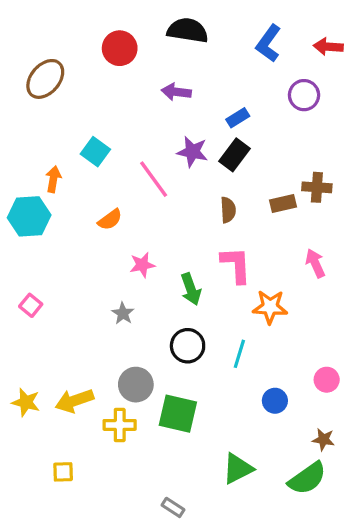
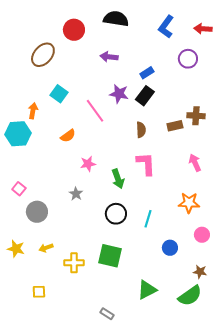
brown ellipse: (45, 79) -> (43, 55), moved
orange star: (270, 307) -> (189, 203), moved
gray circle: (136, 385) -> (37, 212), moved
yellow arrow: (74, 401) -> (46, 248), size x0.6

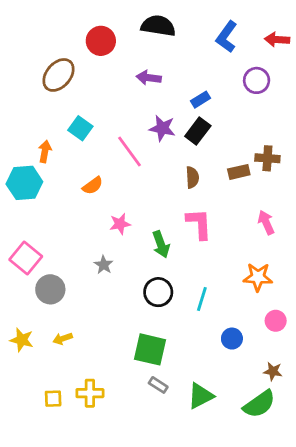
pink square: (19, 189) -> (26, 258), size x1.6
yellow cross: (74, 263) -> (90, 393), moved
gray rectangle: (107, 314) -> (158, 385), moved

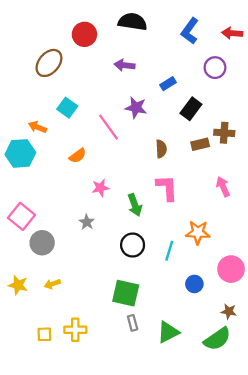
black rectangle: (198, 131) -> (191, 109), moved
orange arrow: (45, 151) -> (38, 127), turned -78
orange star: (258, 277) -> (198, 232), moved
pink circle: (276, 321) -> (231, 269), size x1.5
gray rectangle: (158, 385) -> (133, 323), turned 42

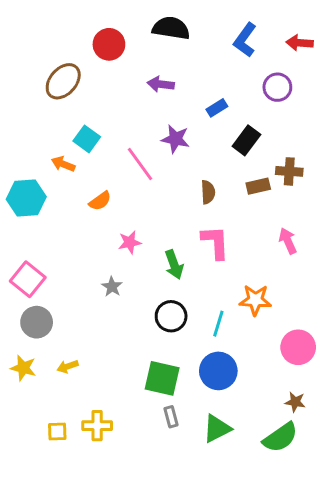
orange arrow: (38, 127) -> (63, 164), moved
gray circle: (42, 243) -> (37, 322), moved
blue circle: (194, 284) -> (218, 371), moved, size x1.6

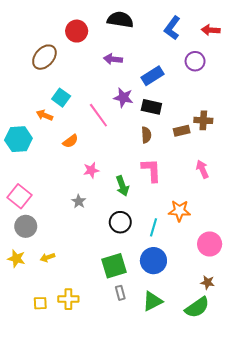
blue rectangle: (217, 108) -> (152, 76), size x1.5
black rectangle: (246, 140) -> (151, 107), moved, turned 66
green square: (162, 378) -> (114, 266), turned -30

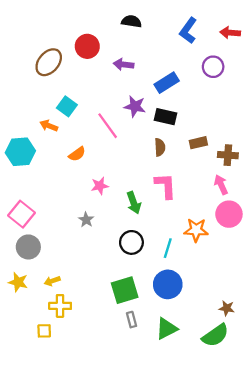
black semicircle: (120, 20) -> (131, 21), size x0.7
red circle: (77, 31) -> (87, 46), moved
brown cross: (203, 120) -> (228, 155), moved
pink circle: (210, 244) -> (229, 214), moved
yellow cross: (68, 299) -> (60, 306), moved

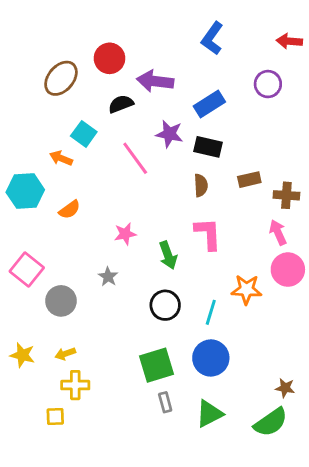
black semicircle: (131, 21) -> (121, 104), moved, turned -30
blue L-shape: (188, 30) -> (212, 38), moved
purple arrow: (124, 64) -> (155, 81), size x1.4
orange semicircle: (77, 154) -> (70, 210), moved
gray circle: (28, 247) -> (61, 301), moved

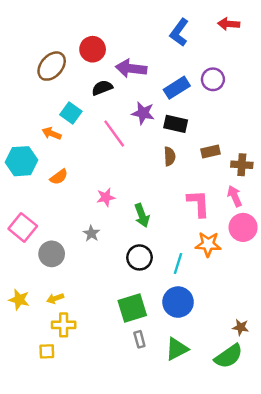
red arrow: (289, 41) -> (229, 24), moved
purple circle: (268, 84) -> (213, 79), moved
pink L-shape: (208, 234) -> (198, 203), moved

